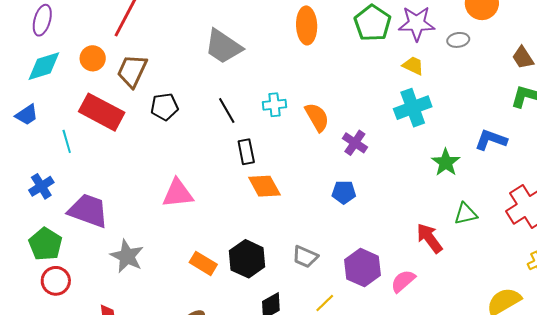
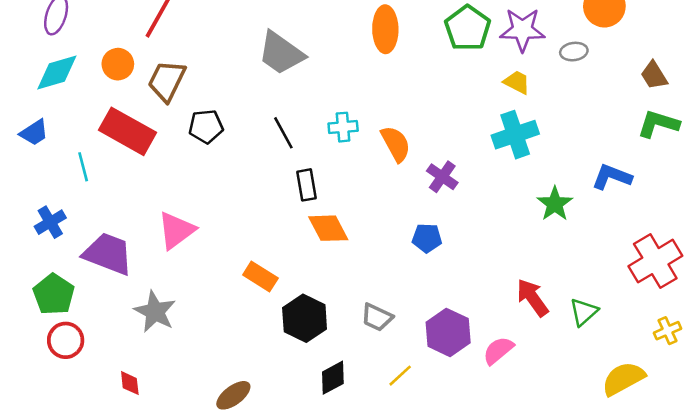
pink triangle: (178, 193) -> (176, 230), moved, turned -32
green triangle: (466, 214) -> (584, 312), moved, turned -30
orange rectangle: (203, 263) -> (260, 277), moved

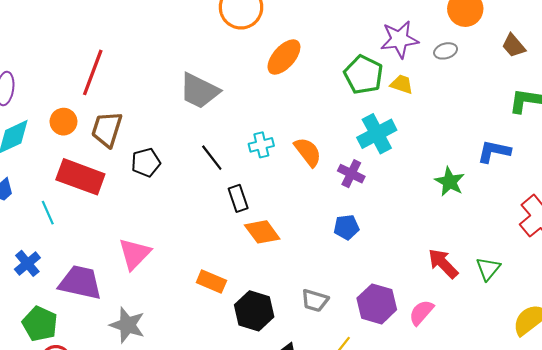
green pentagon: (468, 28) -> (363, 75), moved
orange ellipse: (385, 29) -> (284, 57), turned 51
brown trapezoid: (654, 75) -> (514, 46), moved
cyan cross: (515, 135) -> (377, 134), moved

